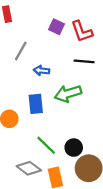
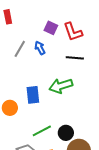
blue arrow: (42, 71) -> (40, 48), moved, turned 56
green line: (46, 145) -> (42, 131), turned -72

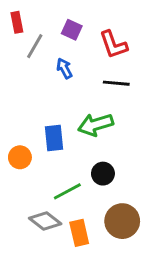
purple square: (51, 28) -> (72, 30), moved
gray line: (20, 49) -> (35, 46), moved
black circle: (66, 133) -> (103, 174), moved

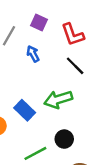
black line: (116, 83) -> (75, 66), turned 40
blue rectangle: (54, 138) -> (25, 110), turned -40

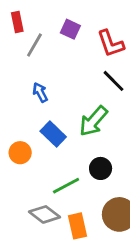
blue arrow: (33, 54) -> (40, 92), moved
green arrow: (58, 99) -> (93, 121), turned -32

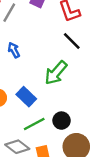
blue rectangle: (53, 134) -> (26, 97), moved
black circle: (101, 168) -> (62, 121), moved

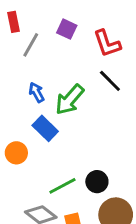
green arrow: (56, 73) -> (70, 100), moved
blue rectangle: (26, 97) -> (45, 128), moved

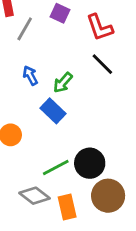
green arrow: (70, 100) -> (63, 83), size x0.7
blue rectangle: (45, 128) -> (53, 111), moved
black circle: (97, 182) -> (90, 163), size x1.4

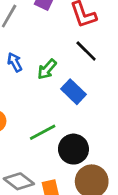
blue rectangle: (53, 111) -> (73, 92), moved
green line: (56, 167) -> (43, 132), moved

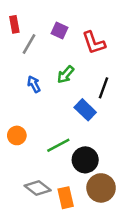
black line: (86, 51) -> (103, 88), moved, turned 65
green arrow: (47, 69) -> (66, 74), moved

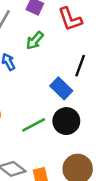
green arrow: (66, 74) -> (35, 40), moved
black circle: (85, 160) -> (66, 121), moved

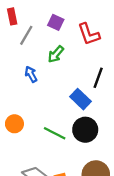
green line: (34, 125) -> (55, 133), turned 55

